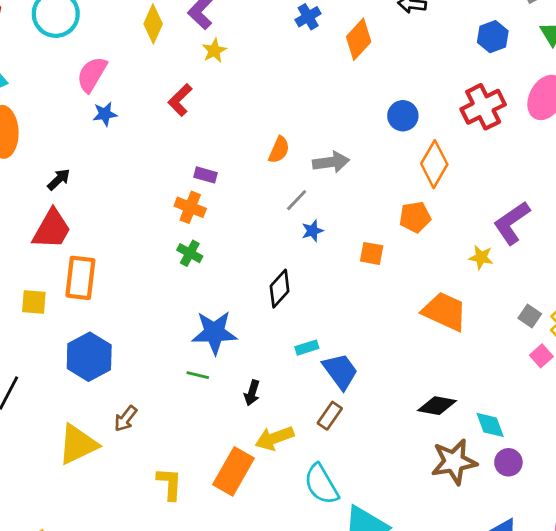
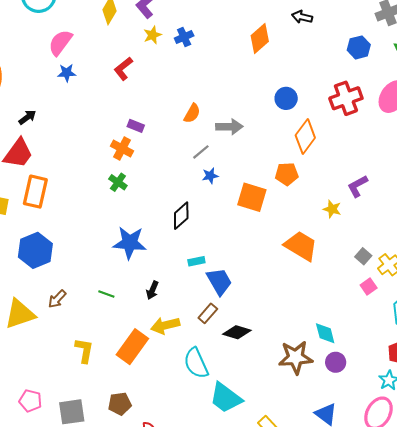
blue cross: (308, 17) -> (184, 37), moved
purple L-shape: (512, 223) -> (358, 186), size x0.7
orange square: (372, 253) -> (252, 197), size x1.6
green line: (198, 375) -> (106, 294), moved
black diamond: (437, 406) -> (237, 332), moved

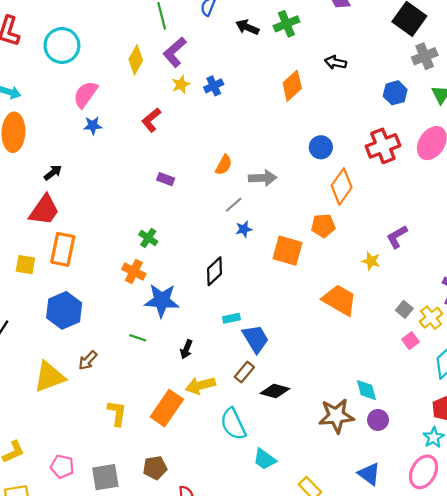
orange cross: (122, 148) -> (134, 272), moved
green line: (106, 294) -> (138, 338), moved
cyan trapezoid: (226, 398) -> (265, 459), size x0.7

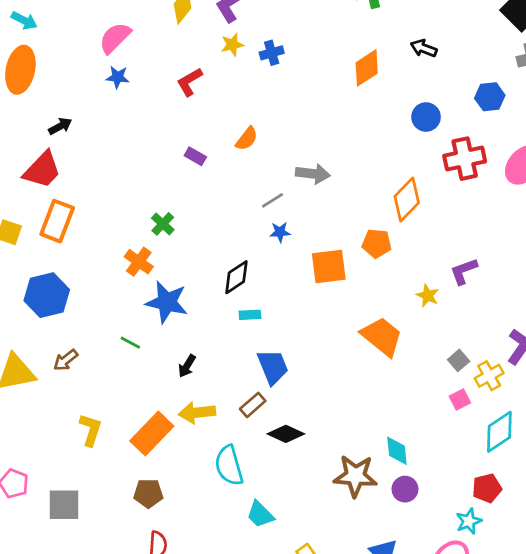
blue circle: (321, 147) -> (426, 117), moved
orange semicircle: (224, 165) -> (247, 139), moved
orange square: (288, 251) -> (329, 267), turned -32
cyan rectangle: (231, 318) -> (250, 315), moved
brown pentagon: (155, 468) -> (148, 493), moved

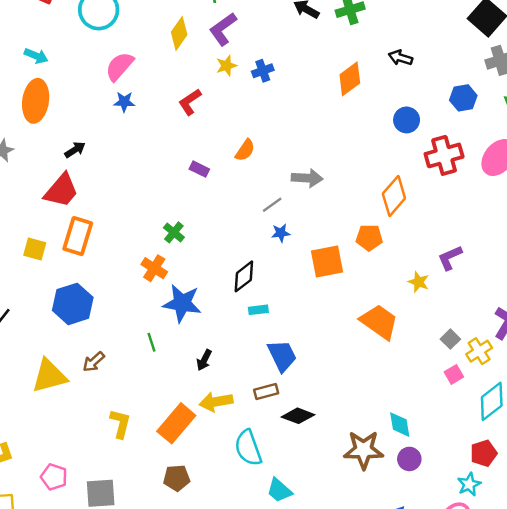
green line: (130, 343) -> (151, 342), turned 48
brown rectangle: (253, 405) -> (266, 392), turned 30

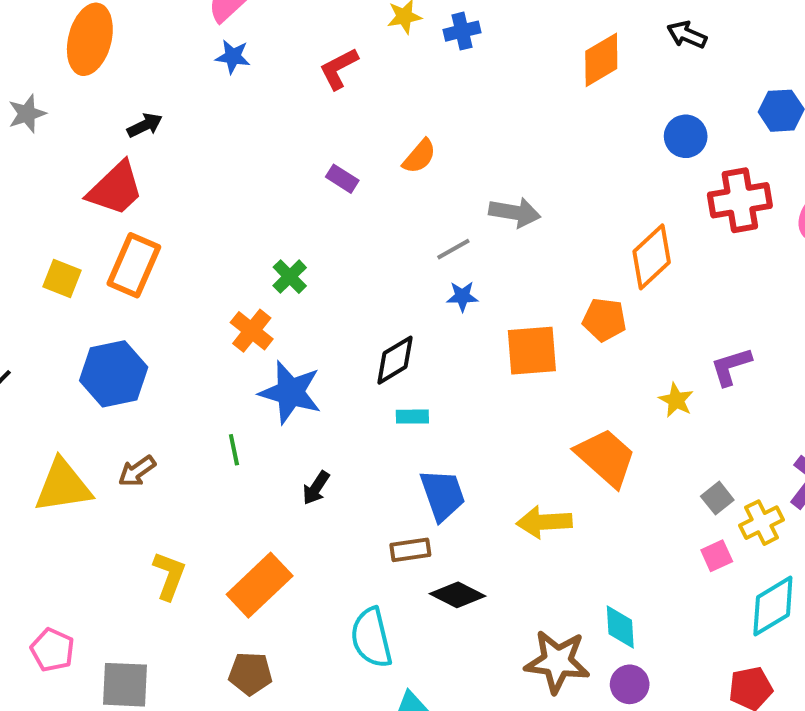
yellow arrow: (216, 402) -> (544, 522), moved

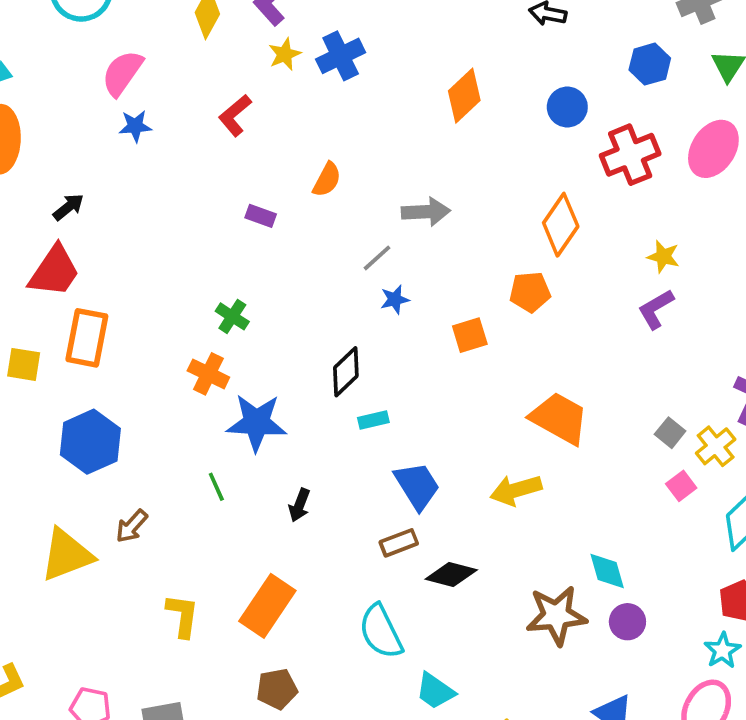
blue cross: (462, 31) -> (341, 56), size x1.4
orange diamond: (601, 60) -> (464, 96), moved
orange square: (532, 351) -> (470, 335), size x0.7
yellow star: (676, 400) -> (663, 257), moved

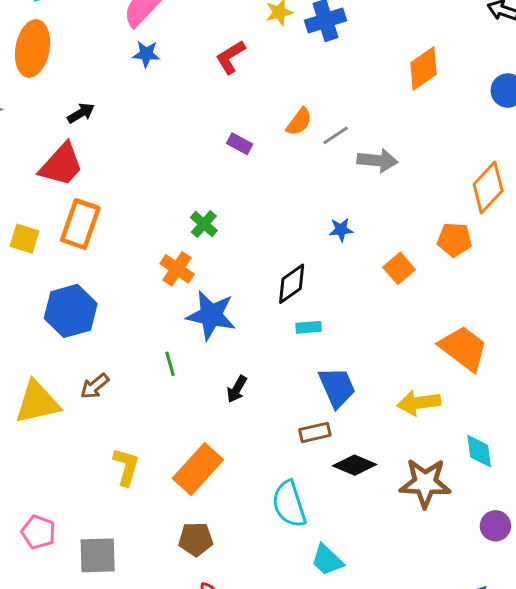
gray line: (377, 258) -> (336, 135), moved
orange square: (470, 335) -> (399, 268), turned -32
cyan diamond: (607, 571) -> (479, 451), moved
brown star: (556, 616) -> (425, 483), moved

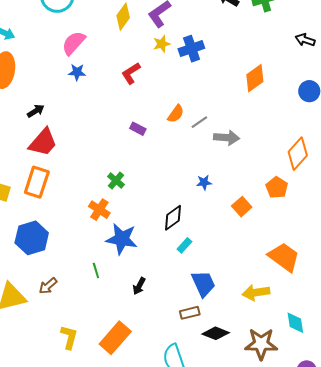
red trapezoid: (61, 165) -> (43, 142), moved
orange pentagon: (454, 240) -> (277, 188), turned 30
cyan rectangle: (309, 327) -> (184, 245), turned -42

